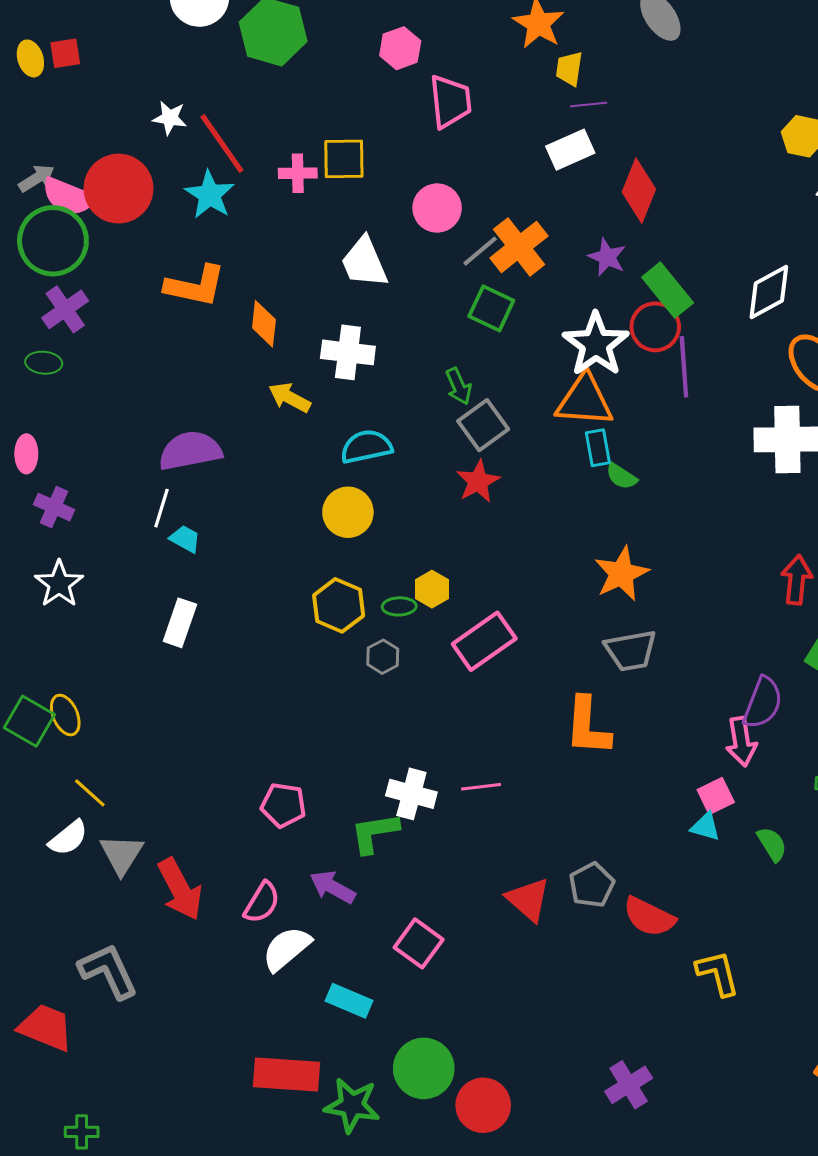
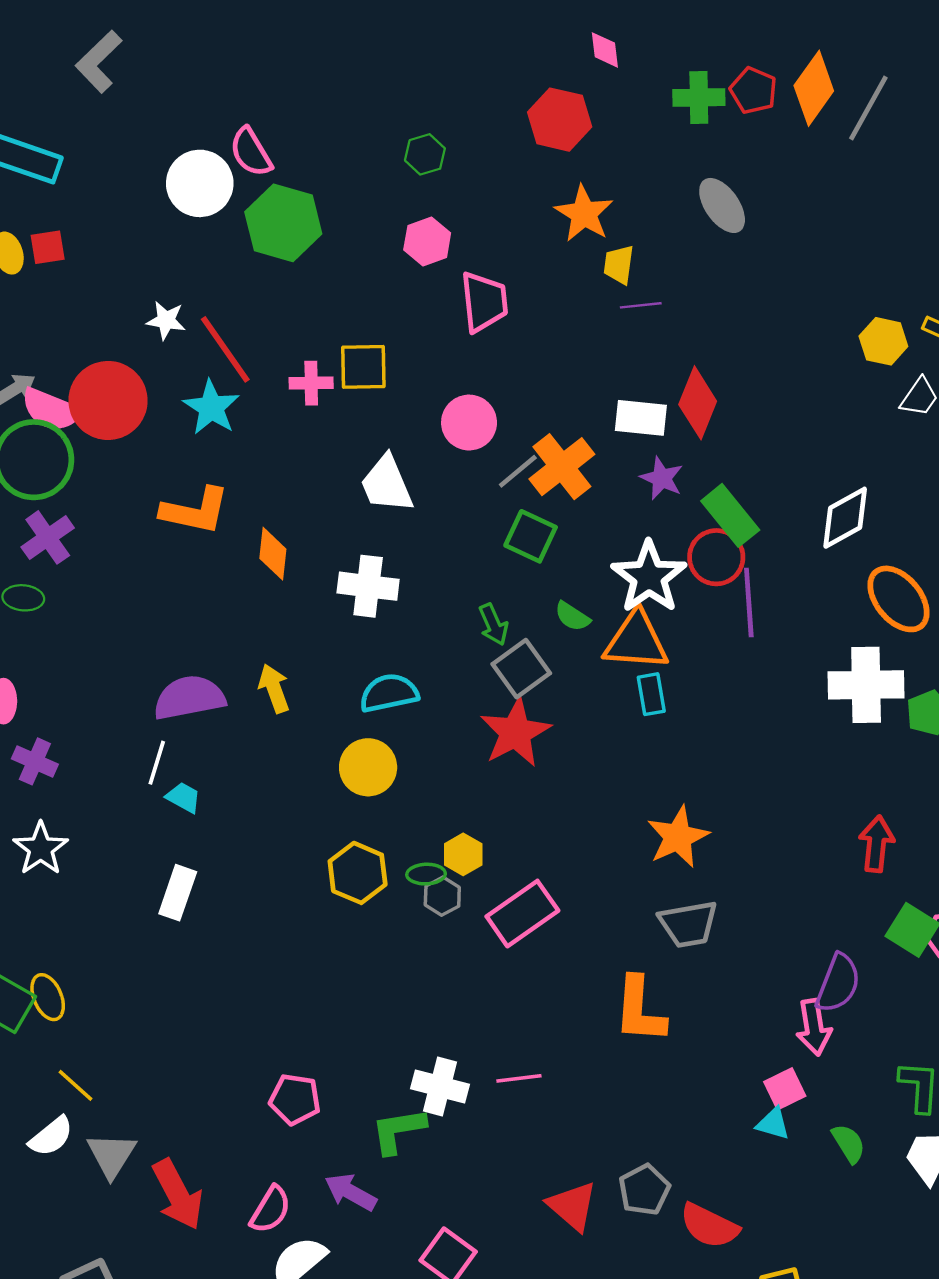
white rectangle: (570, 150) -> (641, 418), moved, turned 30
yellow arrow: (290, 397) -> (274, 688), moved, turned 42
green semicircle: (621, 476) -> (572, 616), moved
red star: (478, 481) -> (515, 732), size x1.4
gray hexagon: (383, 657) -> (442, 896), moved

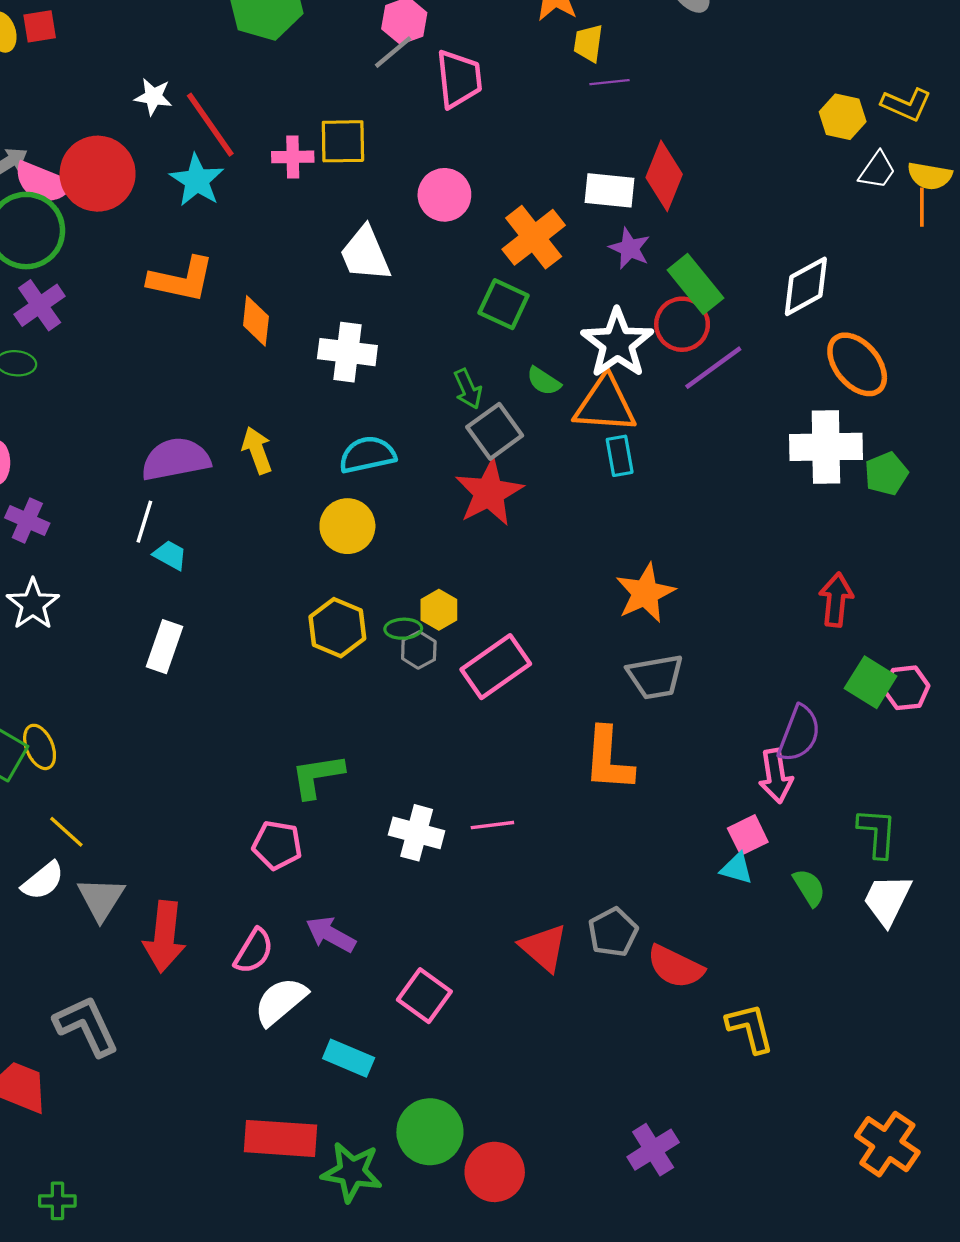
gray line: (518, 471) -> (393, 52), moved
purple line: (749, 602) -> (713, 368), turned 58
green L-shape: (398, 1131) -> (317, 776), moved
red arrow: (178, 1194) -> (164, 937), turned 34

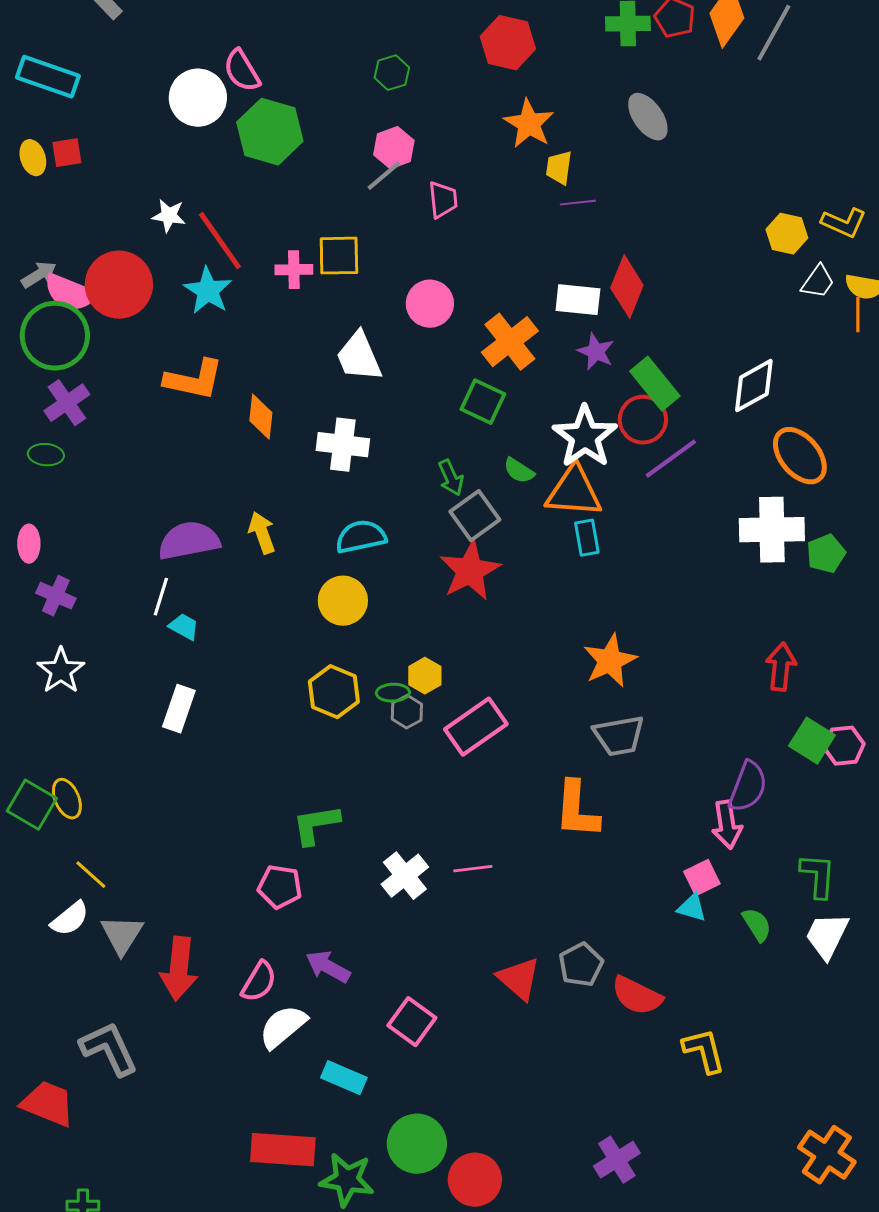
pink trapezoid: (459, 79) -> (443, 200), size x0.7
white cross: (417, 833) -> (405, 876), turned 36

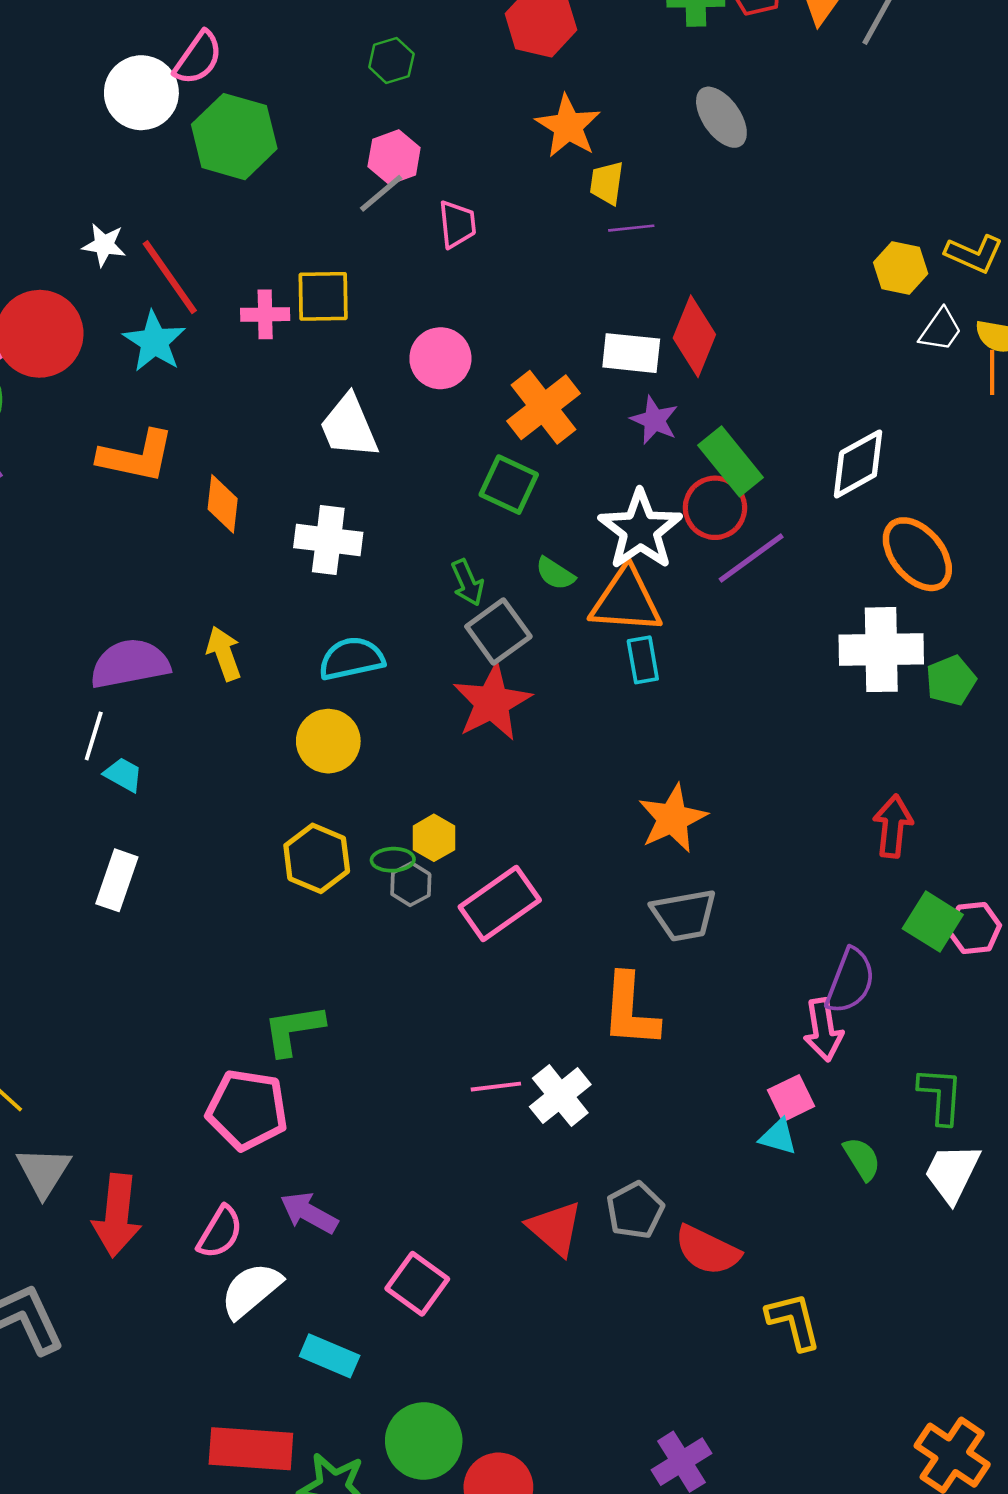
pink semicircle: (242, 71) -> (198, 58), turned -114
white cross: (405, 876) -> (560, 1096), moved
pink pentagon: (280, 887) -> (247, 1110), size x1.4

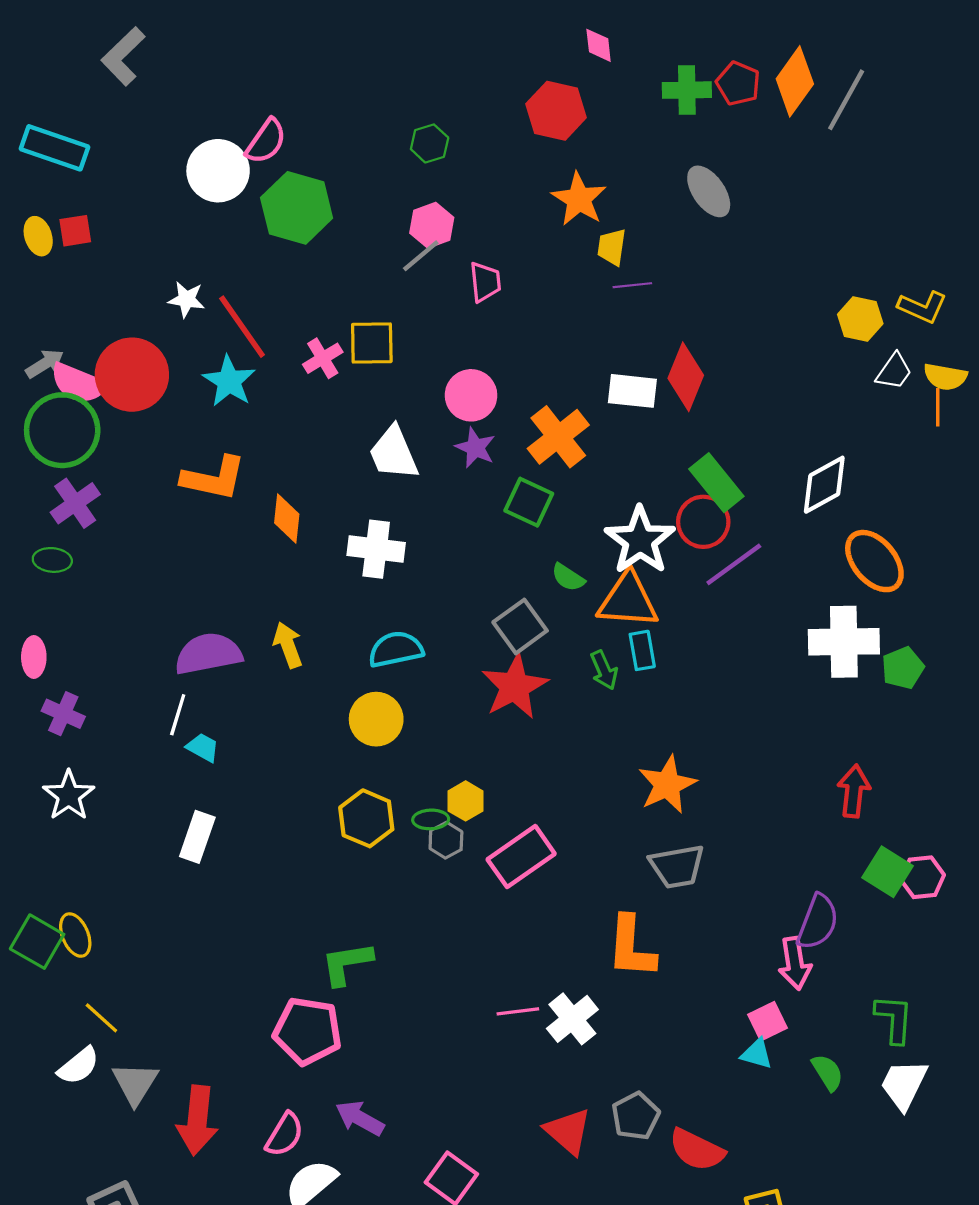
pink cross: (265, 314) -> (323, 358), turned -30
purple star: (654, 420) -> (475, 448), moved
green arrow: (468, 583) -> (604, 670), moved

